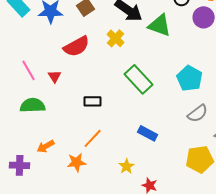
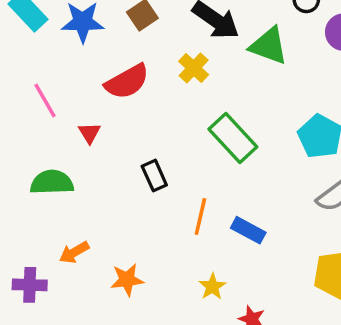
pink line: (29, 70) -> (45, 100), moved
black rectangle: (93, 101) -> (154, 176), turned 66
orange line: (93, 138) -> (200, 217), moved, turned -30

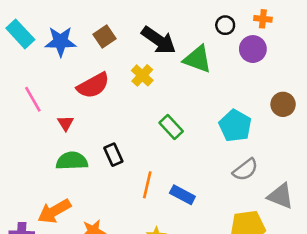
green rectangle: (233, 138) -> (171, 127), size x0.7
green semicircle: (52, 182) -> (72, 161), moved
orange arrow: (74, 252) -> (54, 211), size x1.5

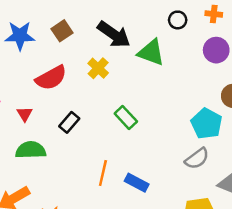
purple circle: (253, 49) -> (216, 50), moved
cyan pentagon: (235, 126) -> (207, 124), moved
black rectangle: (113, 155) -> (69, 122), moved, turned 65

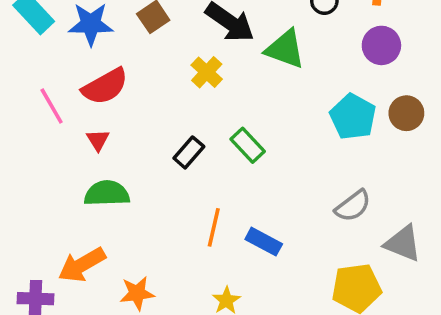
red semicircle: (51, 78) -> (105, 86), moved
black rectangle: (69, 122) -> (189, 152), moved
cyan pentagon: (207, 124) -> (353, 117), moved

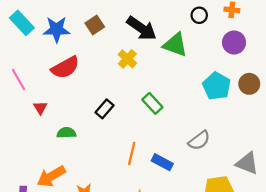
pink line: (52, 106) -> (19, 79), moved
red triangle: (98, 140) -> (40, 108), moved
black rectangle: (189, 152) -> (104, 109), moved
green semicircle: (107, 193) -> (66, 133), size x0.7
gray semicircle: (353, 206) -> (199, 140), moved

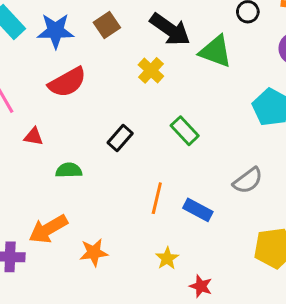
red triangle: (40, 108) -> (34, 137), turned -48

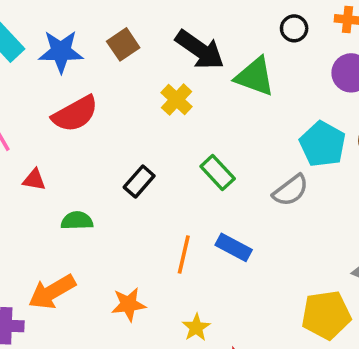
gray semicircle: (248, 181) -> (291, 190), moved
blue rectangle: (198, 210) -> (234, 247), moved
orange star: (94, 252) -> (129, 304), moved

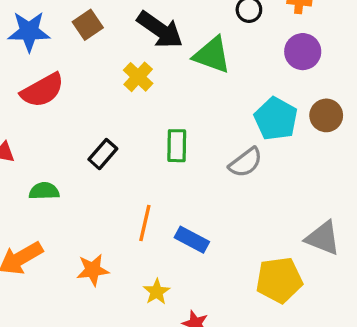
green rectangle: (218, 173) -> (177, 146), turned 44
blue rectangle: (234, 247) -> (192, 240), moved

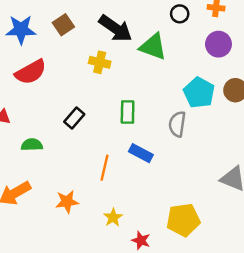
yellow cross: (138, 77) -> (100, 62), turned -30
gray semicircle: (246, 162) -> (177, 124), turned 135
blue rectangle: (192, 240) -> (141, 153), moved
yellow pentagon: (279, 280) -> (183, 220), moved

